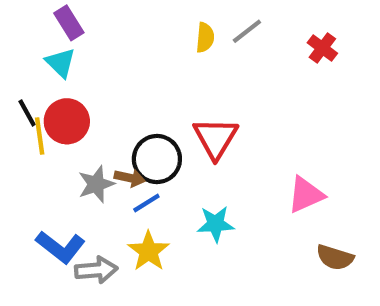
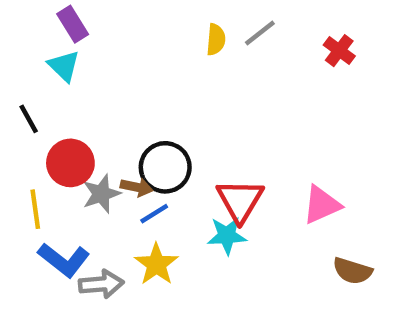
red circle: (67, 121) -> (70, 163), moved
yellow line: (40, 136) -> (35, 209), moved
red triangle: (216, 138) -> (240, 200), moved

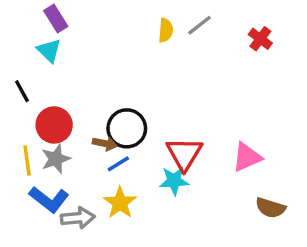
gray star: (101, 194) -> (56, 159), moved

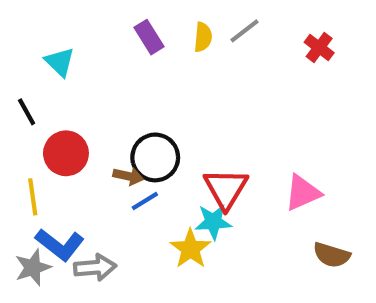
purple rectangle: (56, 18) -> (149, 37), moved
gray star: (56, 159) -> (33, 267), moved
yellow star: (120, 203) -> (190, 249), moved

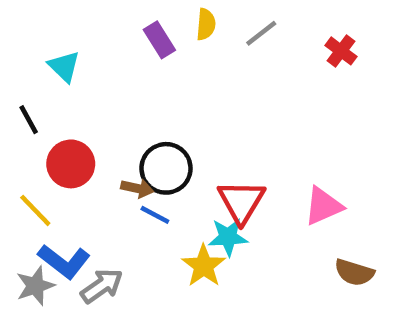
yellow semicircle: (203, 37) -> (206, 24), moved
yellow line: (33, 197) -> (35, 210), turned -36
blue line: (145, 201) -> (155, 215), turned 60
gray arrow: (95, 267) -> (102, 286), turned -30

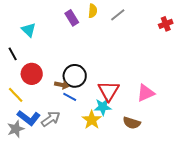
red cross: (341, 51) -> (166, 24), moved, turned 32
brown semicircle: (354, 272) -> (132, 123), moved
gray arrow: (102, 286) -> (51, 119), moved

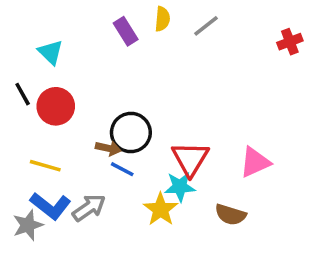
red circle: (32, 74) -> (56, 106), moved
yellow line: (16, 95) -> (45, 166), moved, turned -30

